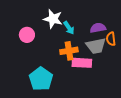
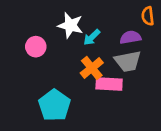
cyan arrow: (69, 28) -> (92, 37), turned 80
orange semicircle: (111, 39) -> (148, 16), moved
orange cross: (69, 51) -> (92, 68), turned -30

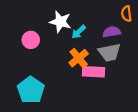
cyan pentagon: (54, 105) -> (31, 90), moved

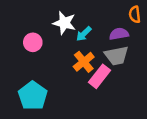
pink rectangle: (93, 72) -> (100, 76), turned -55

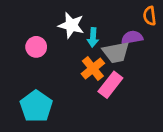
cyan arrow: (84, 34) -> (93, 37), turned -42
gray trapezoid: (117, 56) -> (116, 52), moved

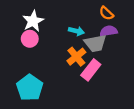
orange semicircle: (150, 16) -> (106, 13), moved, turned -40
white star: (71, 25) -> (33, 21), moved, turned 30
cyan arrow: (93, 37) -> (76, 31), turned -80

